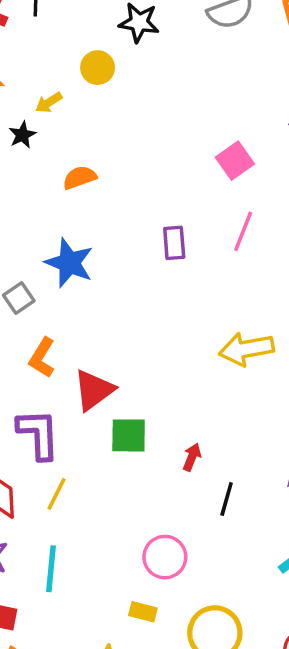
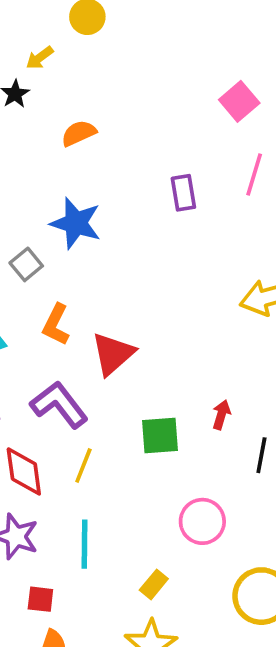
purple L-shape: (38, 434) -> (59, 405), turned -30
green square: (129, 435) -> (160, 435), moved
yellow rectangle: (143, 612) -> (154, 584), moved, turned -60

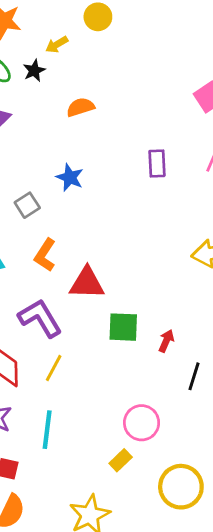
blue star: (76, 223) -> (70, 177), size x0.7
red triangle: (113, 354) -> (87, 283), turned 36
green square: (160, 435) -> (123, 327), moved
yellow rectangle: (154, 584) -> (121, 460), moved

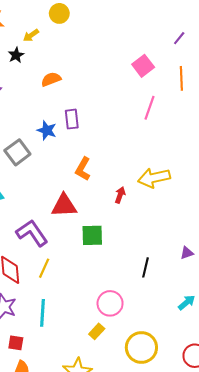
purple rectangle: (157, 164) -> (72, 119), moved
gray square: (27, 205) -> (17, 152), size x1.4
orange L-shape: (45, 255) -> (83, 169), moved
red arrow: (166, 341) -> (120, 195), moved

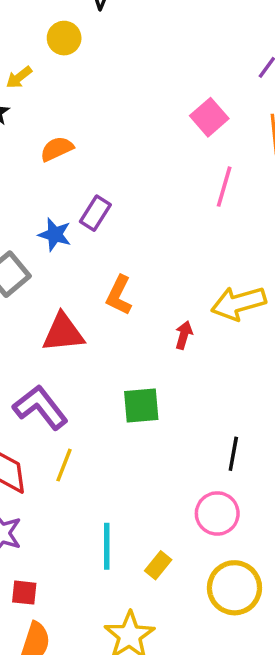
purple rectangle: (72, 119) -> (95, 213), turned 42
red triangle: (64, 206) -> (63, 333), moved
pink circle: (110, 303) -> (217, 513), moved
cyan line: (42, 313) -> (107, 546), moved

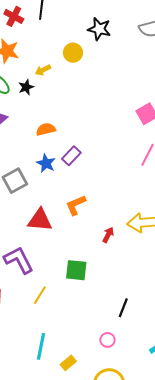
orange semicircle: (57, 149) -> (46, 129), moved
orange L-shape: (119, 295) -> (76, 205), turned 30
yellow line: (64, 465) -> (40, 295), moved
pink circle: (217, 513) -> (107, 340), size x0.6

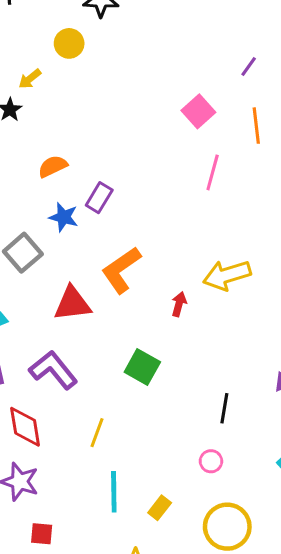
orange L-shape: (76, 205) -> (121, 270), size x1.4
green square: (76, 270) -> (142, 367), turned 35
yellow line: (40, 295) -> (97, 433), moved

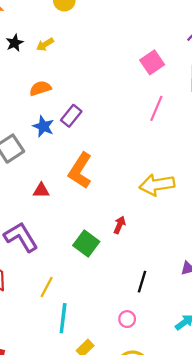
yellow arrow: (30, 79) -> (45, 44), moved
orange L-shape: (121, 270) -> (80, 171), turned -30
red triangle: (72, 304) -> (41, 191), size x0.6
red arrow: (179, 304) -> (120, 225), moved
cyan line: (114, 492) -> (63, 318), moved

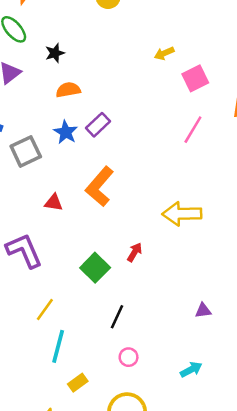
black star: (15, 43) -> (55, 53), moved
yellow arrow: (45, 44) -> (164, 53), moved
black line: (142, 282) -> (117, 317), moved

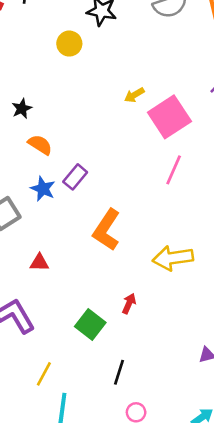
pink square: (195, 78) -> (169, 117), size x1.5
orange semicircle: (68, 90) -> (40, 145), turned 50
orange L-shape: (100, 187) -> (107, 230), moved

